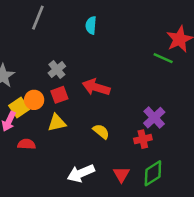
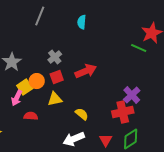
red arrow: (96, 87) -> (86, 71), turned 140
yellow semicircle: (101, 131) -> (82, 114), moved
red cross: (143, 139) -> (123, 112), size x1.5

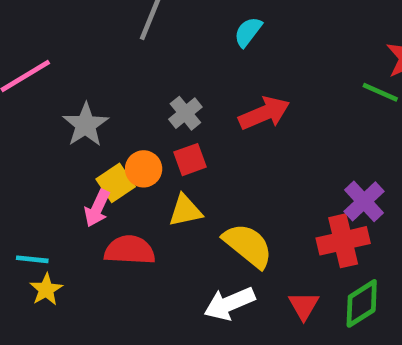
cyan semicircle: (82, 22) -> (248, 32), turned 32
red arrow: (86, 71) -> (264, 113), moved
yellow semicircle: (82, 114) -> (248, 245), size x1.6
red semicircle: (31, 116) -> (130, 250), size x1.5

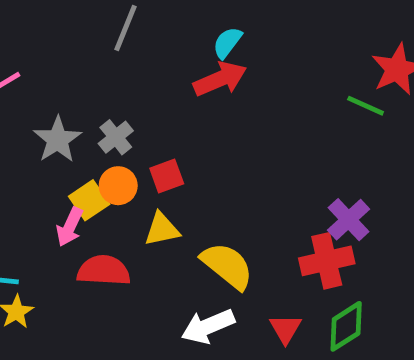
gray cross: (185, 113) -> (116, 137), moved
red arrow: (264, 113) -> (220, 79), moved

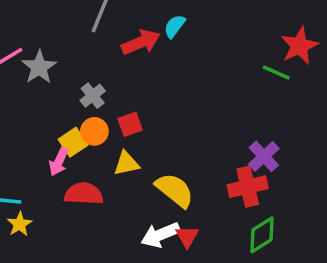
red arrow: (220, 79) -> (141, 42), moved
gray star: (58, 140) -> (39, 67), moved
red triangle: (285, 329) -> (187, 237), moved

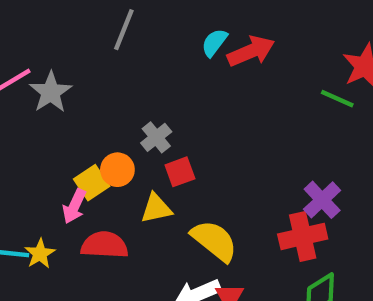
red arrow: (141, 42) -> (251, 51), moved
gray cross: (93, 96) -> (156, 137), moved
red square: (130, 124) -> (180, 172), moved
yellow star: (20, 224) -> (40, 254), moved

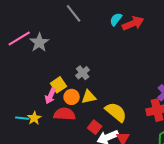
gray line: (124, 30) -> (74, 13), turned -60
gray cross: (156, 137) -> (83, 73), moved
orange circle: (117, 170) -> (72, 97), moved
red square: (180, 172) -> (95, 127), moved, turned -32

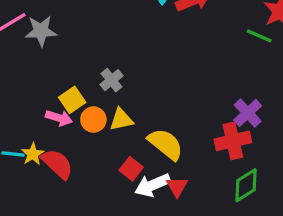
gray star: (39, 43) -> (41, 31), turned 30
pink arrow: (50, 96) -> (59, 118), turned -98
red semicircle: (64, 114) -> (57, 164), moved, turned 40

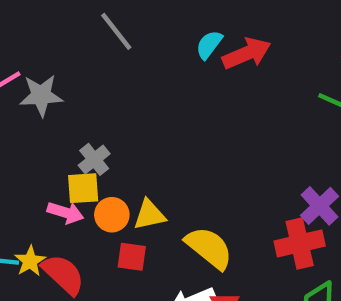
gray cross: (111, 80) -> (94, 159), moved
yellow square: (72, 100) -> (83, 188), turned 30
red square: (131, 169) -> (132, 257), moved, turned -30

